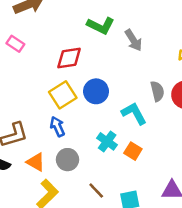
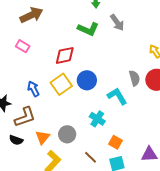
gray arrow: (133, 40) -> (117, 23), moved
blue arrow: (57, 127) -> (33, 89), moved
orange square: (133, 151) -> (116, 142), moved
orange triangle: (36, 162) -> (43, 137), turned 42

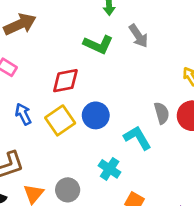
blue arrow: (33, 89) -> (23, 114), moved

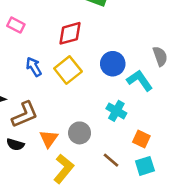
blue circle: (96, 115) -> (113, 64), moved

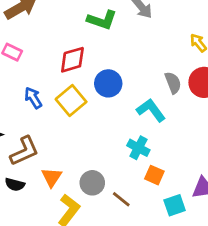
blue circle: (113, 64) -> (108, 83), moved
cyan cross: (116, 111) -> (138, 148), moved
gray circle: (80, 133) -> (92, 183), moved
cyan square: (145, 166) -> (175, 205), moved

